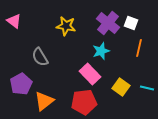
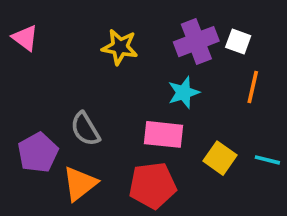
purple cross: (108, 23) -> (196, 42), turned 30
gray semicircle: (40, 57) -> (85, 129), moved
pink rectangle: (90, 74) -> (164, 134), turned -40

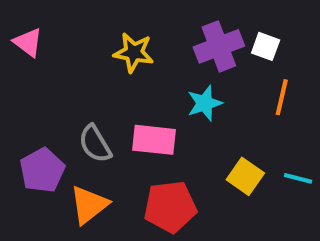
pink rectangle: (164, 134) -> (154, 140), moved

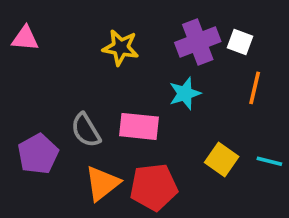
pink triangle: (28, 42) -> (25, 38), turned -32
orange triangle: (89, 205) -> (102, 183), moved

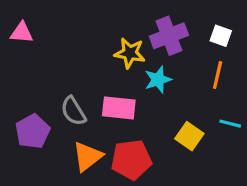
white square: (240, 42) -> (221, 36), moved
yellow star: (121, 47) -> (130, 53), moved
cyan line: (269, 161) -> (230, 124), moved

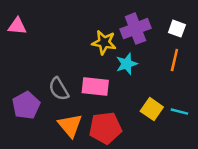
cyan line: (230, 124) -> (179, 112), moved
orange triangle: (87, 156) -> (70, 125), turned -32

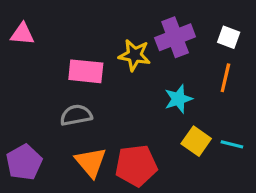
cyan star: (127, 64) -> (178, 99), moved
pink rectangle: (95, 86) -> (86, 71), moved
gray semicircle: (59, 89) -> (76, 115), turned 110
purple pentagon: (26, 105) -> (24, 162), moved

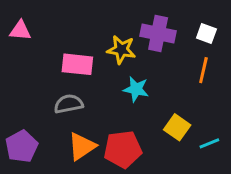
purple cross: (175, 37) -> (158, 33), turned 32
cyan star: (178, 99) -> (136, 89), moved, turned 30
cyan line: (232, 144) -> (209, 143), moved, turned -36
orange triangle: (91, 162) -> (82, 146), turned 36

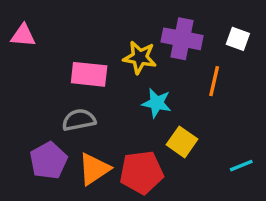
orange line: (203, 70) -> (214, 81), moved
yellow square: (177, 127) -> (182, 142), moved
purple pentagon: (22, 146) -> (48, 161), moved

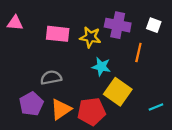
pink rectangle: (89, 74) -> (58, 34), moved
yellow square: (182, 142) -> (118, 92), size x1.4

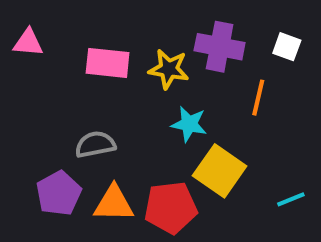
orange triangle: (61, 109) -> (114, 203), turned 35

